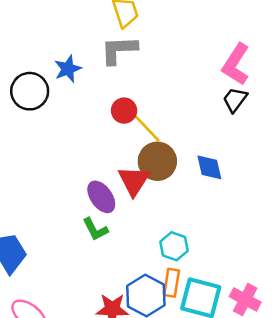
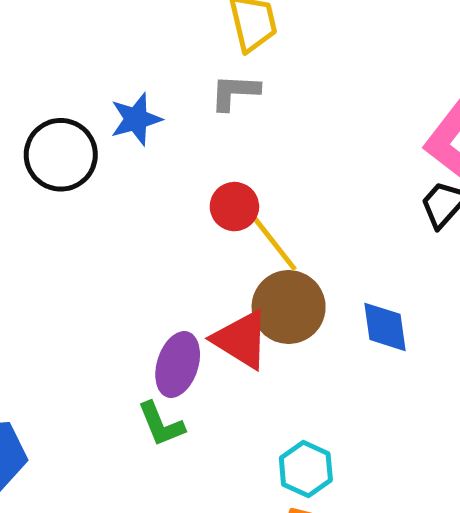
gray L-shape: (119, 50) -> (235, 92), size x0.7
red triangle: (134, 181) -> (241, 340), turned -36
purple ellipse: (101, 197) -> (178, 365), turned 48

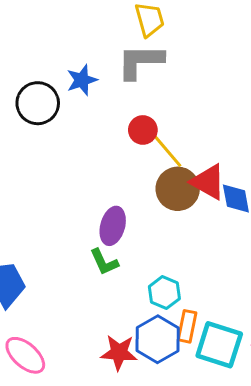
gray L-shape: (235, 92) -> (140, 61), size x1.6
red triangle: (241, 340) -> (208, 182), moved
cyan hexagon: (306, 469) -> (164, 293), moved

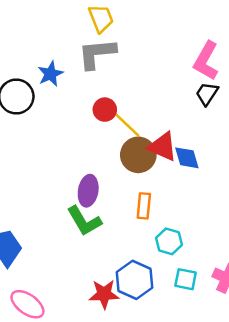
green L-shape: (104, 262) -> (84, 221), size x1.4
cyan hexagon: (164, 293) -> (169, 241), moved
orange rectangle: (187, 326) -> (144, 206), moved
cyan square: (219, 345) -> (186, 279), size x0.6

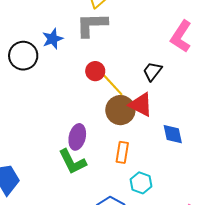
black trapezoid: (207, 94) -> (152, 71), moved
blue diamond: (187, 158) -> (173, 134), moved

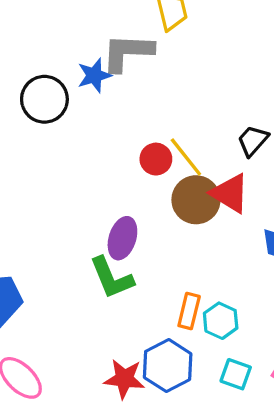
gray L-shape: (92, 25) -> (127, 52), moved
red circle: (95, 71) -> (156, 159), moved
orange rectangle: (122, 152) -> (189, 311), moved

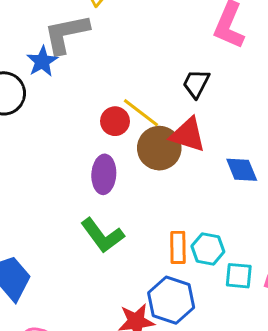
purple ellipse: (122, 238) -> (104, 174), moved
cyan square: (236, 374) -> (239, 276), moved

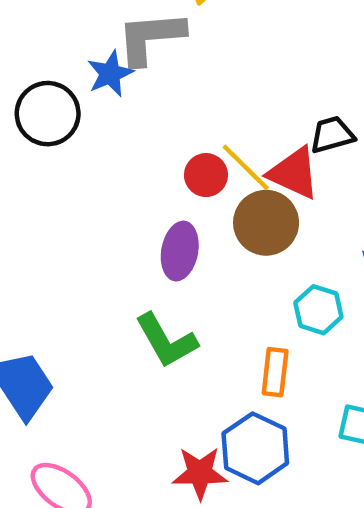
black trapezoid: (196, 83) -> (332, 135), turned 40
red triangle: (188, 135) -> (294, 173), moved
cyan hexagon: (208, 249) -> (318, 310), moved

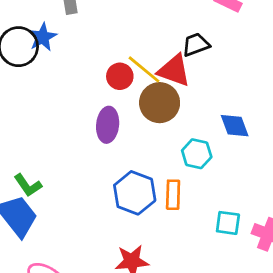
blue star: (110, 74) -> (42, 37), moved
green L-shape: (166, 341) -> (28, 185), moved, size x0.7
blue hexagon: (255, 448) -> (135, 193), moved

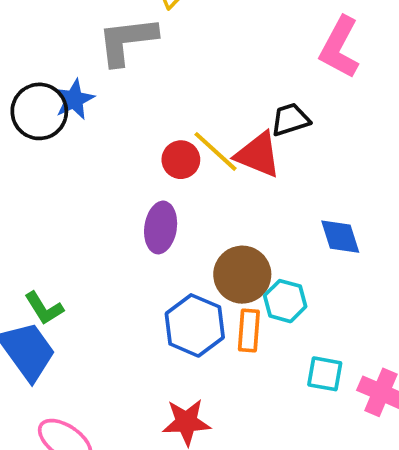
brown circle: (160, 103) -> (242, 275), moved
cyan hexagon: (197, 154) -> (285, 301), moved

